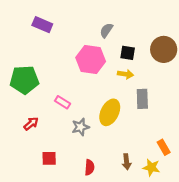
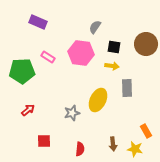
pink rectangle: (63, 102) -> (48, 57), moved

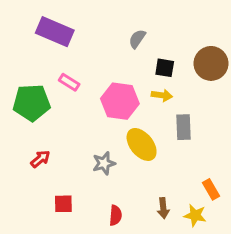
purple rectangle: (38, 22) -> (55, 32), size x1.4
pink hexagon: (81, 53) -> (120, 101), moved
yellow ellipse: (98, 100) -> (142, 144), turned -65

